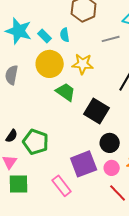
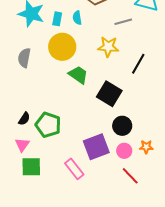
cyan rectangle: (45, 36) -> (57, 19), turned 56
yellow star: (83, 64) -> (108, 47), moved

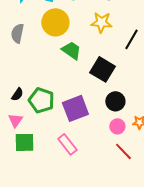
purple square: (96, 147) -> (75, 108), moved

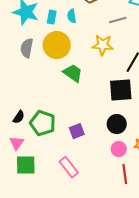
gray semicircle: (17, 33) -> (27, 48), moved
black square: (102, 69) -> (121, 90), moved, turned -35
purple square: (75, 108) -> (77, 131), size x0.6
red line: (123, 151) -> (125, 174), turned 36

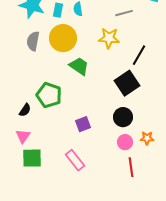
black square: (121, 90) -> (127, 83), turned -30
green pentagon: (43, 123) -> (49, 95), moved

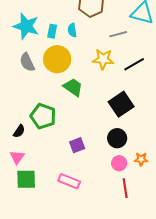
gray semicircle: (33, 41) -> (27, 62), turned -36
black line: (139, 55) -> (134, 64), moved, turned 30
pink rectangle: (75, 160) -> (69, 181), turned -30

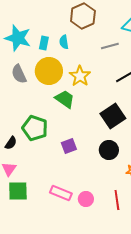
yellow star: (103, 59) -> (80, 76), moved, turned 30
purple square: (77, 145) -> (69, 146), moved
pink circle: (119, 163) -> (86, 199), moved

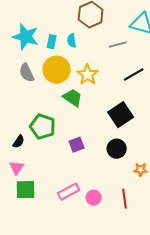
pink rectangle: (61, 193) -> (69, 192), turned -50

